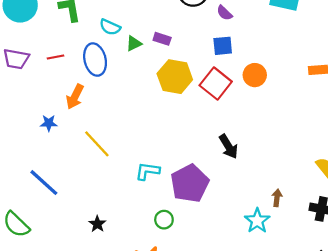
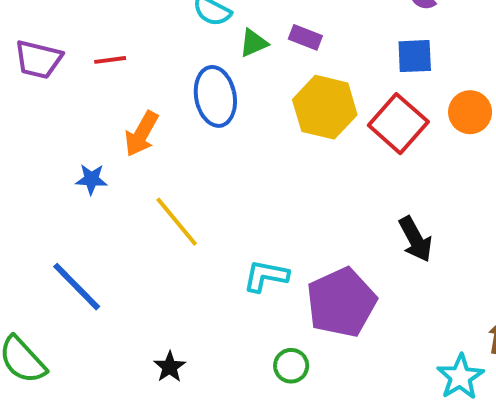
blue ellipse: (95, 60) -> (215, 96), moved

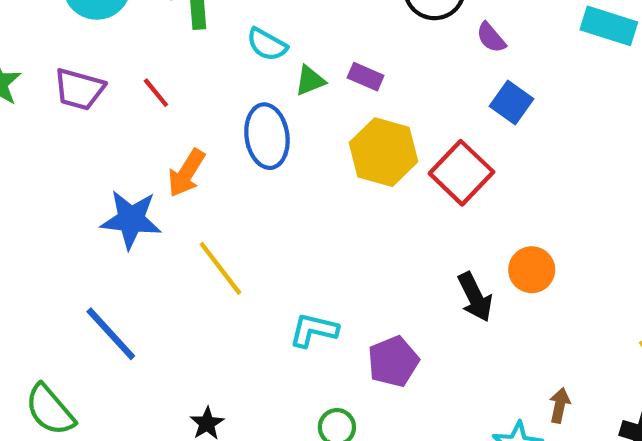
blue square: (415, 56) -> (512, 102), moved, turned 36
red line: (110, 60) -> (156, 93), turned 56
orange circle: (470, 112) -> (532, 270), moved
blue star: (91, 179) -> (131, 220), size x1.8
purple pentagon: (341, 302) -> (393, 361), size x0.7

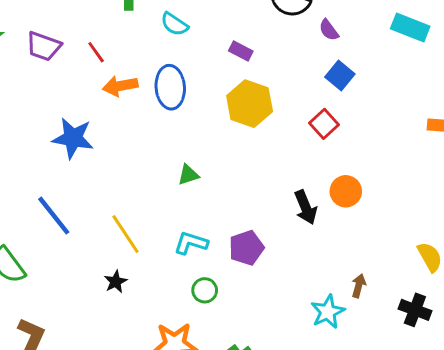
green triangle: (310, 81) -> (188, 175), moved
orange arrow: (186, 173) -> (120, 86), moved, turned 44
red square: (461, 173) -> (324, 124), moved, size x0.7
yellow line: (220, 268) -> (125, 234), moved
cyan L-shape: (314, 330) -> (191, 243), moved

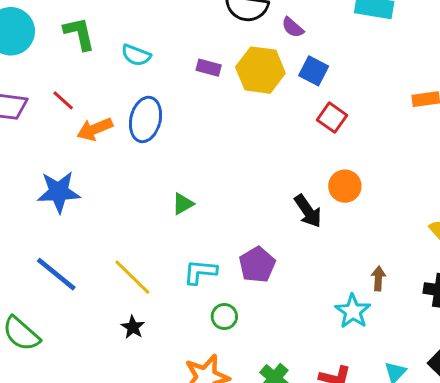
blue ellipse: (170, 87) -> (145, 119), turned 30
yellow hexagon: (250, 104) -> (260, 70), moved
red square: (324, 124) -> (332, 118), moved

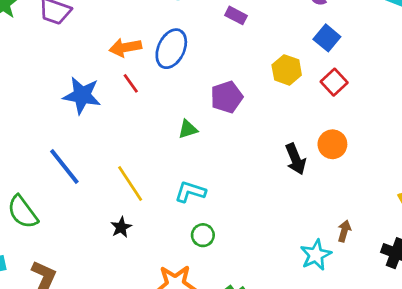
yellow hexagon: (260, 70) -> (287, 70), moved, size x0.7
red line: (63, 100) -> (131, 83), moved
purple pentagon: (257, 265) -> (227, 97), moved

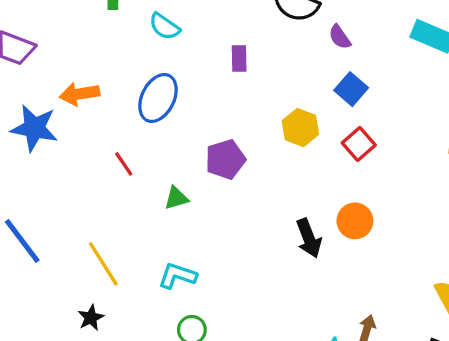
purple rectangle: (236, 15) -> (239, 59), turned 60
orange arrow: (125, 48) -> (79, 94), moved
red line: (131, 83) -> (124, 164), moved
blue star: (82, 95) -> (34, 128), moved

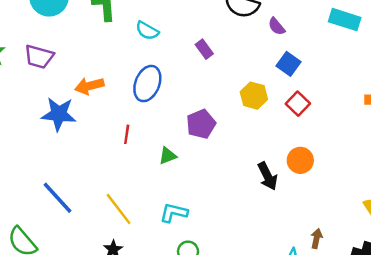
purple rectangle: (239, 59) -> (204, 49), turned -30
red line: (124, 164) -> (127, 134), turned 48

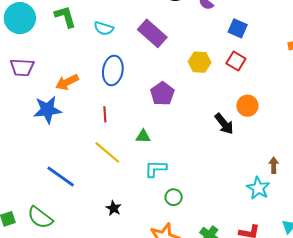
purple rectangle: (204, 49) -> (152, 33), size x1.8
blue square: (288, 64) -> (238, 28), moved
green triangle: (168, 156) -> (143, 136), moved, turned 35
yellow line: (119, 209) -> (107, 152), moved

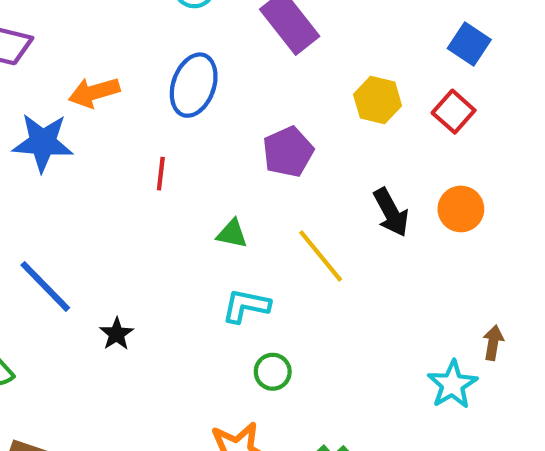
black arrow: (224, 124) -> (391, 212), moved
yellow line: (107, 152) -> (321, 256), moved
black star: (114, 208) -> (117, 334), moved

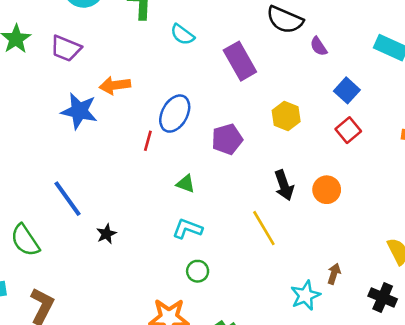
blue ellipse: (194, 85) -> (175, 114), moved
red square: (454, 112) -> (348, 130), moved
yellow line: (321, 256) -> (264, 228), moved

